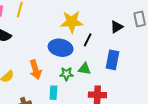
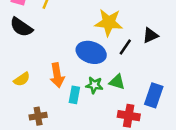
black triangle: (117, 27) -> (150, 35), moved
blue rectangle: (113, 60) -> (154, 95), moved
cyan rectangle: (53, 93) -> (74, 95), moved

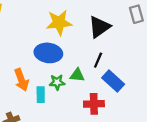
black triangle: (150, 35) -> (99, 27), size x1.5
black line: (125, 47) -> (98, 60), moved
blue rectangle: (154, 95) -> (113, 81), turned -55

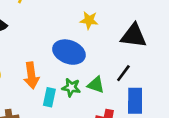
yellow star: (59, 23) -> (89, 20), size x0.6
black triangle: (99, 27) -> (134, 36), turned 30
blue rectangle: (113, 81) -> (135, 101), turned 35

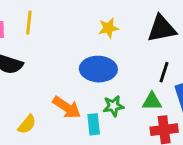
orange arrow: (31, 75) -> (67, 107), turned -30
green triangle: (96, 85) -> (152, 101), moved

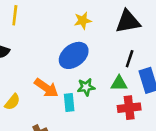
blue ellipse: (98, 69) -> (74, 55), turned -40

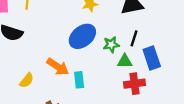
green star: (86, 87) -> (111, 45), moved

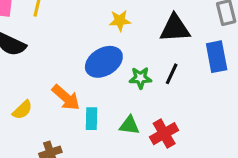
blue rectangle: (152, 58) -> (217, 57), moved
green triangle: (125, 61) -> (129, 125), moved
red cross: (135, 84) -> (164, 134), turned -30

